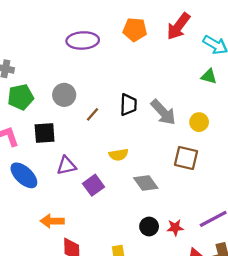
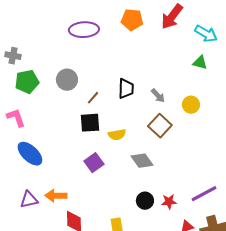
gray arrow: (163, 112) -> (158, 96), size x0.6
black square: (45, 133) -> (90, 123), moved
brown square: (186, 158) -> (160, 126), moved, turned 30
purple triangle: (66, 166) -> (29, 200), moved

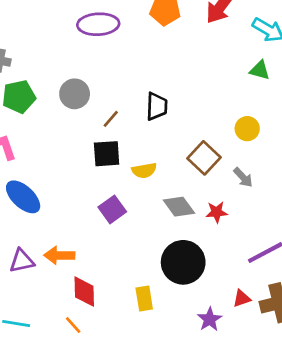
gray arrow: (158, 96) -> (243, 177), moved
black circle: (145, 201) -> (183, 262), size x1.8
red star: (169, 202) -> (217, 212), moved

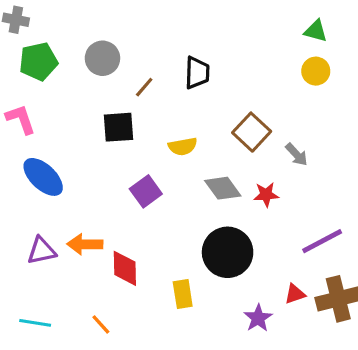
yellow circle: (247, 129) -> (316, 71), moved
black square: (107, 154) -> (119, 127), moved
red diamond: (84, 292) -> (125, 268), moved

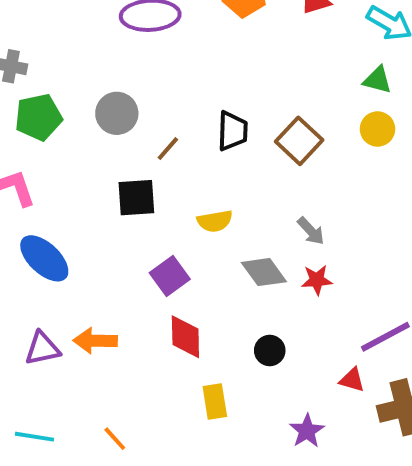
brown square: (252, 132) -> (299, 141), moved
gray arrow: (297, 154) -> (311, 231), moved
black circle: (228, 252) -> (270, 350), size x0.5
red diamond: (125, 268) -> (185, 337), moved
red triangle: (295, 294) -> (352, 380), moved, turned 35

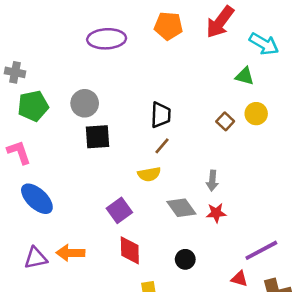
green triangle: (378, 80) -> (245, 76), moved
brown square: (299, 141) -> (225, 121), moved, size x0.6
brown line: (168, 149) -> (162, 146), moved
black square: (136, 198) -> (98, 137), moved
gray arrow: (311, 231) -> (212, 181), turned 48

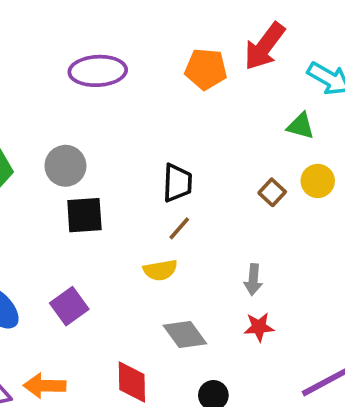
orange pentagon: (168, 26) -> (206, 69), moved
gray diamond: (181, 208) -> (185, 335), moved
purple square: (119, 210) -> (69, 306), moved

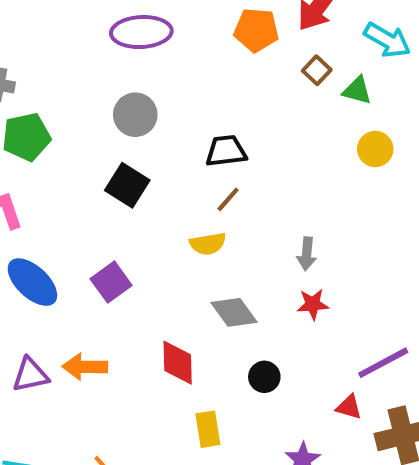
gray circle: (65, 166) -> (135, 115), moved
black trapezoid: (177, 183) -> (226, 151), turned -99
brown square: (272, 192) -> (317, 70), moved
black square: (84, 215) -> (127, 185), turned 36

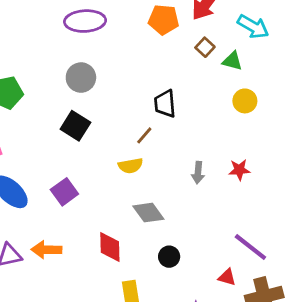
black trapezoid: (226, 151) -> (165, 104), moved, turned -88
red star: (313, 304) -> (239, 170), moved
purple line: (383, 363) -> (250, 247), turned 66

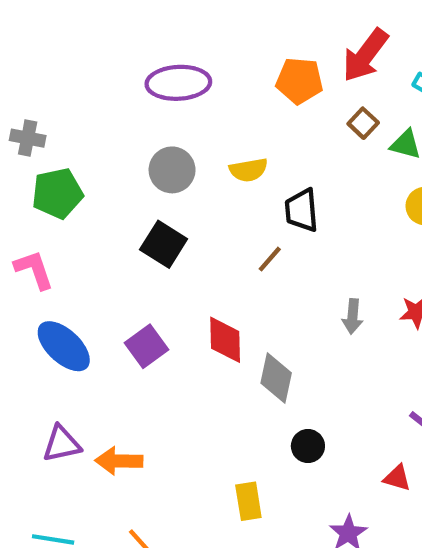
yellow semicircle: (131, 166) -> (248, 170), moved
gray diamond: (148, 213) -> (276, 378), turned 48
red diamond: (110, 247) -> (225, 340), moved
orange arrow: (46, 250) -> (119, 461), moved

